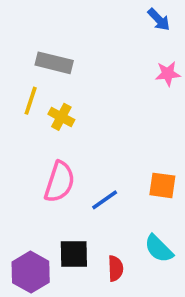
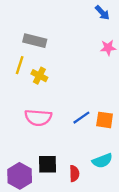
pink semicircle: (60, 182) -> (38, 118), turned 76
blue line: (105, 200) -> (81, 118), moved
cyan semicircle: (159, 249) -> (102, 161), turned -66

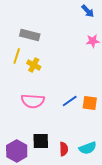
cyan semicircle: (102, 161) -> (88, 148), moved

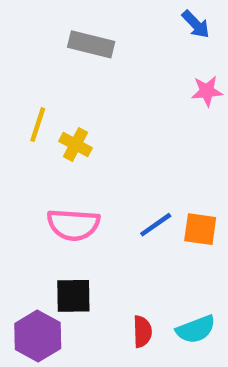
gray rectangle: (30, 35) -> (91, 44), moved
black square: (41, 141) -> (73, 296), moved

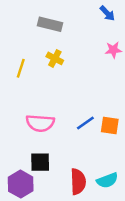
yellow cross: (76, 145) -> (55, 58), moved
red semicircle: (142, 332) -> (78, 182), size x1.5

